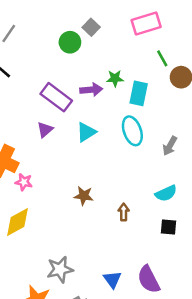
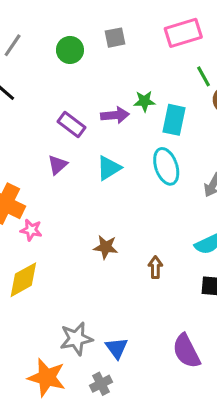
gray square: (91, 27) -> (115, 38), turned 35
green circle: (70, 42) -> (70, 50), moved
purple rectangle: (56, 97) -> (72, 124), size x0.7
blue triangle: (112, 279) -> (117, 348), moved

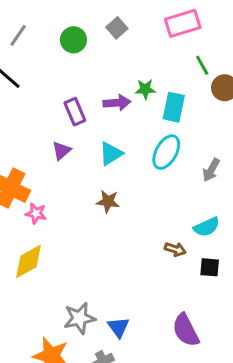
gray square: (115, 38) -> (117, 28), turned -30
purple rectangle: (72, 124) -> (75, 112), turned 30
cyan ellipse: (166, 166) -> (166, 152), turned 48
brown star: (106, 247) -> (108, 201), moved
brown arrow: (155, 267) -> (175, 249), moved, turned 108

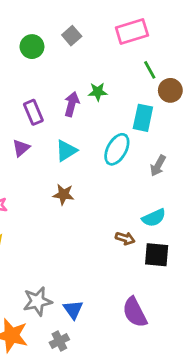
purple arrow: (117, 103) -> (72, 104), turned -70
cyan rectangle: (174, 107) -> (143, 118), moved
black square: (210, 267) -> (157, 255), size x1.4

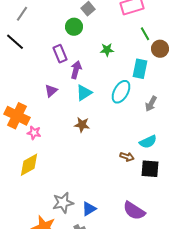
green circle: (32, 47) -> (74, 27), moved
purple arrow: (72, 104) -> (76, 70), moved
purple rectangle: (33, 112) -> (60, 54), moved
blue triangle: (73, 310) -> (89, 209), turned 35
purple semicircle: (135, 312) -> (134, 211), turned -30

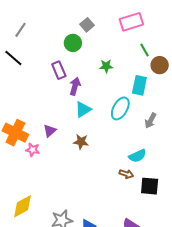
purple triangle: (51, 91) -> (50, 131), moved
cyan semicircle: (148, 142) -> (137, 156), moved
yellow diamond: (29, 165) -> (23, 206), moved

